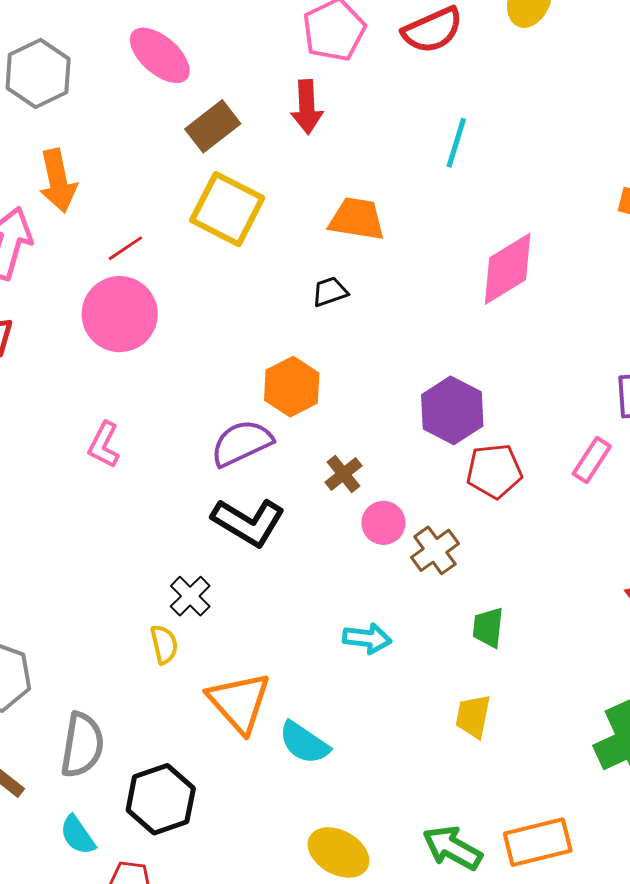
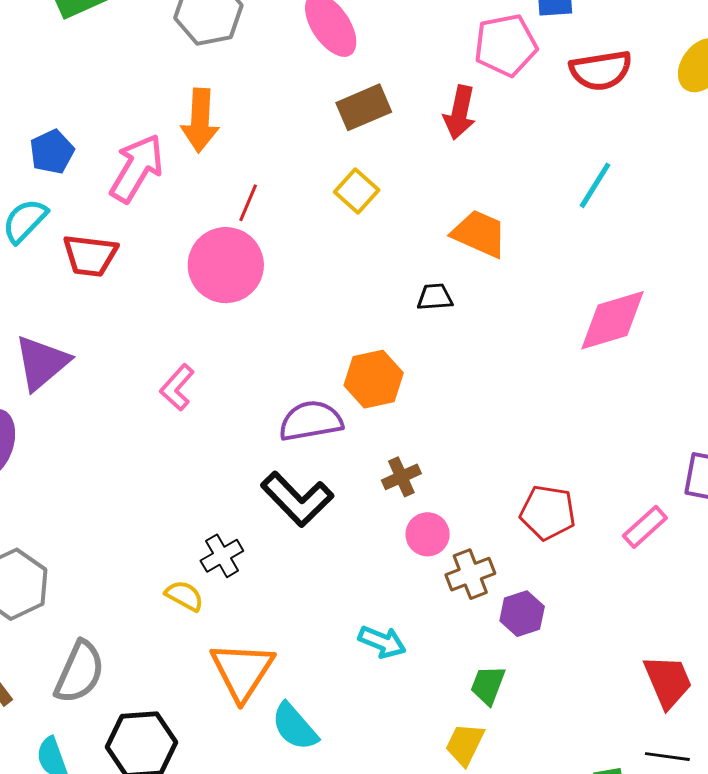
yellow square: (227, 209) -> (357, 191), size x0.6
red line: (125, 248) -> (248, 203), turned -48
purple hexagon: (452, 410) -> (522, 614), moved, size x0.7
green trapezoid: (488, 627) -> (488, 685), moved
yellow semicircle: (164, 644) -> (184, 596), turned -63

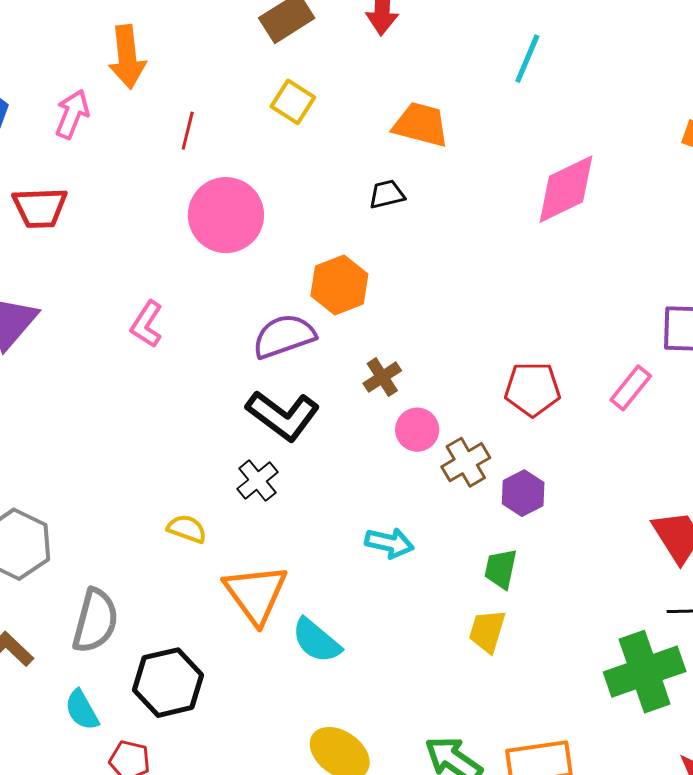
pink arrow: (137, 168) -> (72, 114), size x0.7
pink circle: (226, 265) -> (226, 215), moved
black cross: (222, 556) -> (257, 480), moved

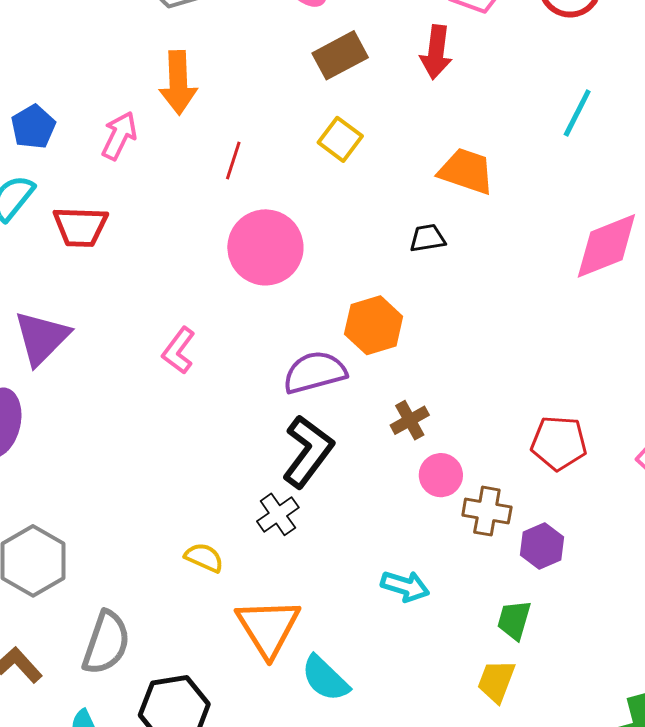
black L-shape: (283, 415) -> (308, 451), turned -94
brown cross: (466, 462) -> (487, 511), turned 36

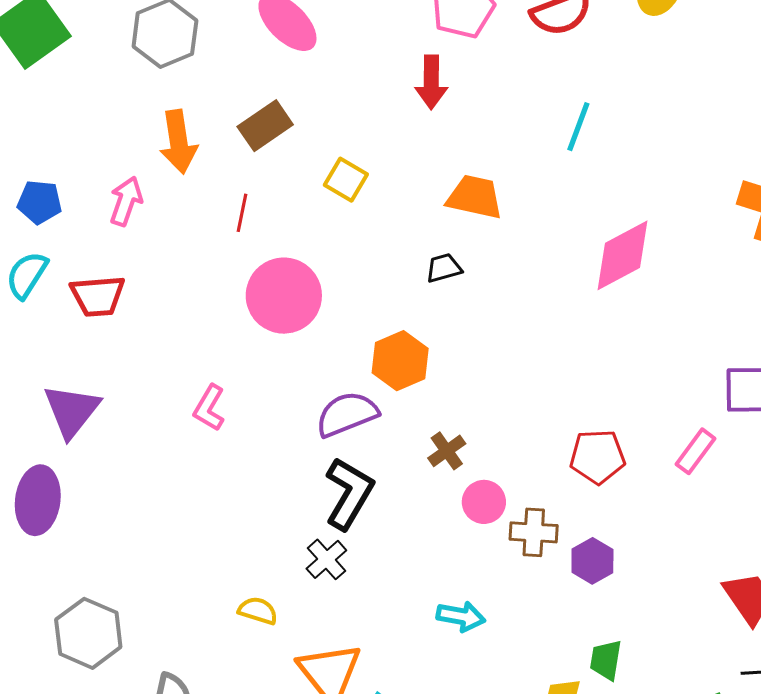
brown rectangle: (340, 55) -> (265, 126), moved
blue pentagon: (33, 127) -> (39, 202), turned -30
green trapezoid: (514, 620) -> (606, 660), moved

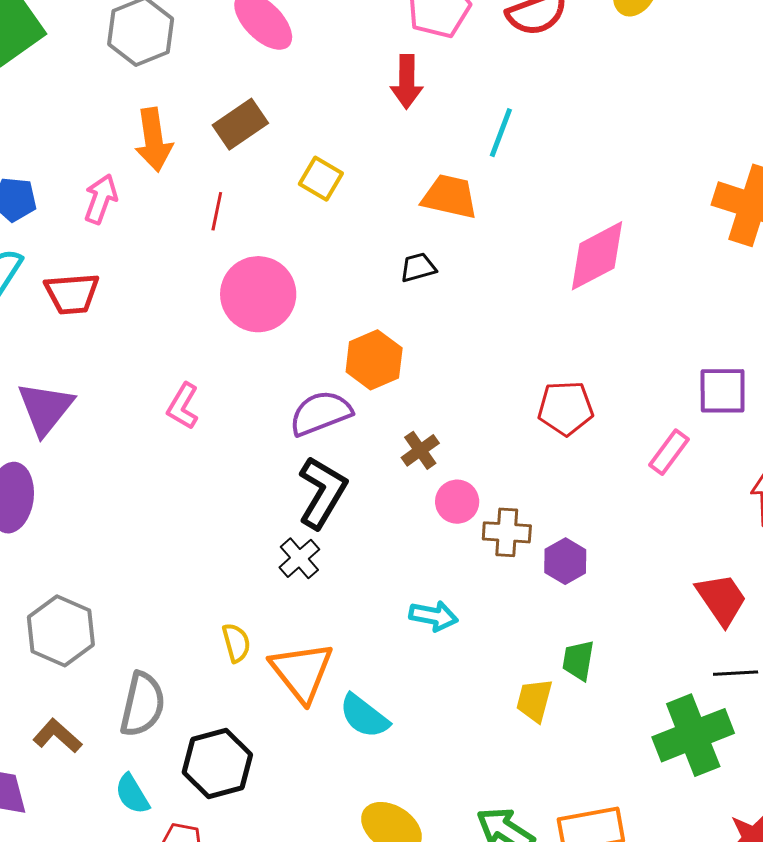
cyan line: (578, 127) -> (501, 133), moved
red pentagon: (597, 457) -> (566, 408), moved
yellow semicircle: (258, 611) -> (236, 643), moved, turned 57

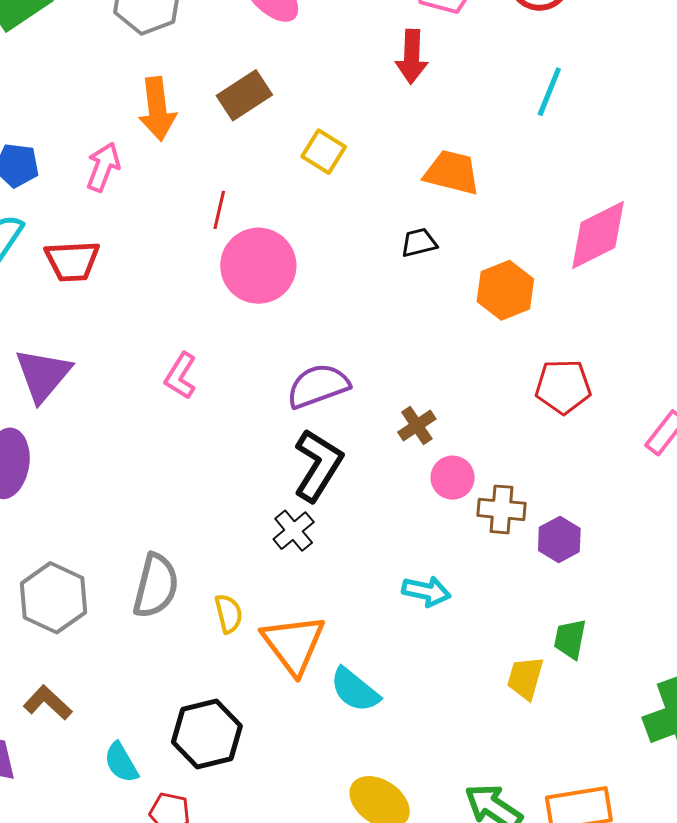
cyan line: (501, 133) -> (549, 92), moved
red line: (217, 211) -> (219, 210), moved
orange hexagon: (374, 360) -> (505, 290), moved
gray semicircle: (142, 704) -> (156, 586), moved

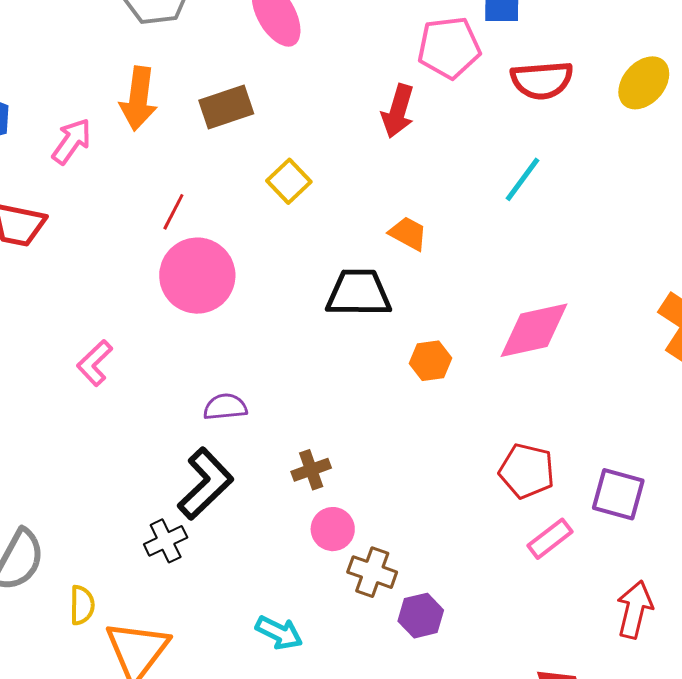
orange trapezoid: (452, 172) -> (408, 233), size x0.7
black trapezoid: (419, 243) -> (359, 293), size x1.8
orange hexagon: (505, 290) -> (431, 361), size x0.7
purple semicircle: (318, 386) -> (225, 407), size x0.7
red pentagon: (563, 387) -> (527, 471), moved

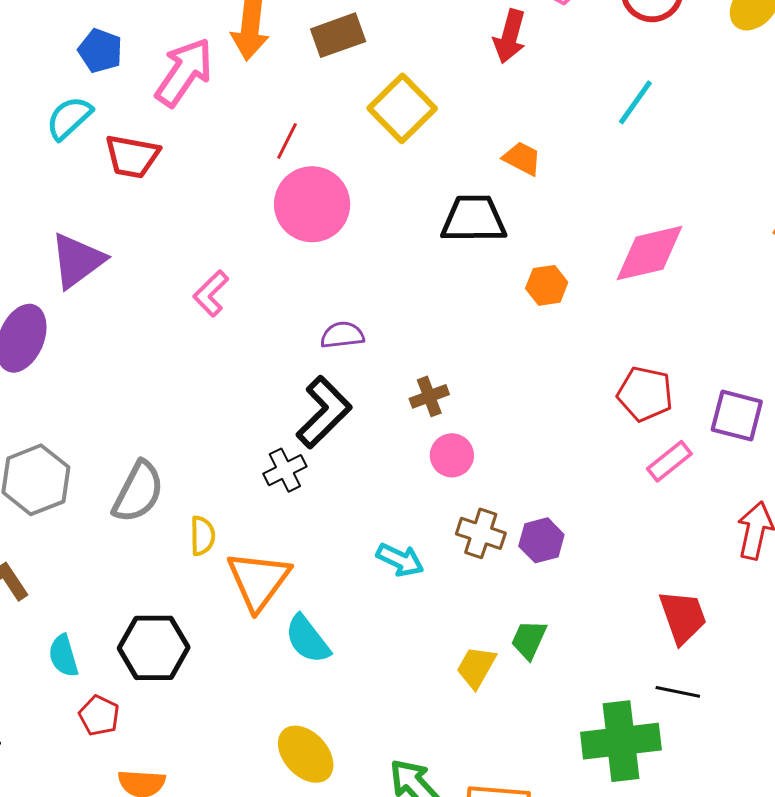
pink arrow: (72, 141) -> (184, 72), size x1.5
yellow square: (289, 181) -> (402, 108), size x1.5
brown cross: (372, 572) -> (481, 533), moved

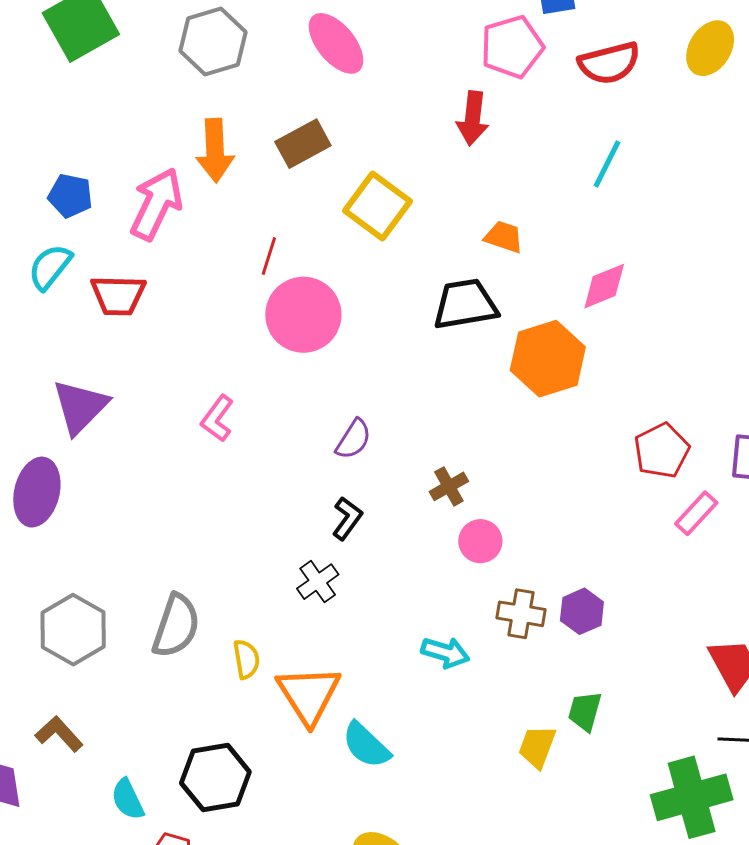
pink diamond: (650, 253) -> (604, 286), moved, size x0.7
orange hexagon: (547, 285) -> (548, 359), size x1.8
purple semicircle: (342, 335) -> (353, 439), turned 138
red pentagon: (645, 394) -> (662, 451), turned -30
black L-shape: (324, 412) -> (347, 518), size x0.6

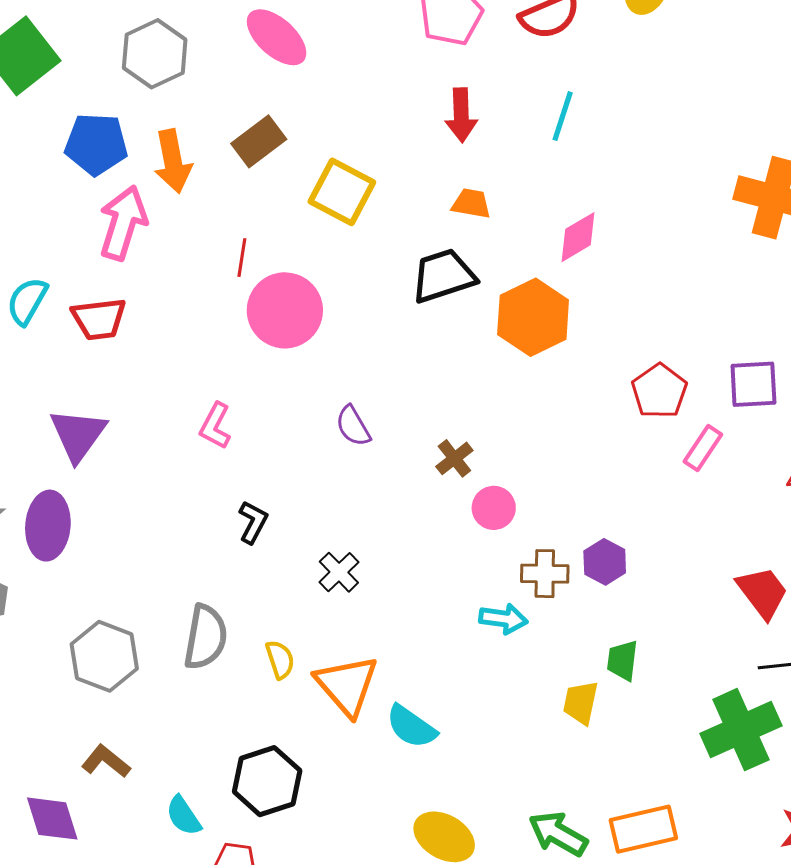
red arrow: (473, 118) -> (461, 115), moved
blue pentagon: (70, 196) -> (96, 144), moved, size x1.4
purple semicircle: (353, 439) -> (353, 426), turned 126
black L-shape: (347, 518) -> (253, 522), moved
cyan arrow: (445, 652) -> (503, 619), moved

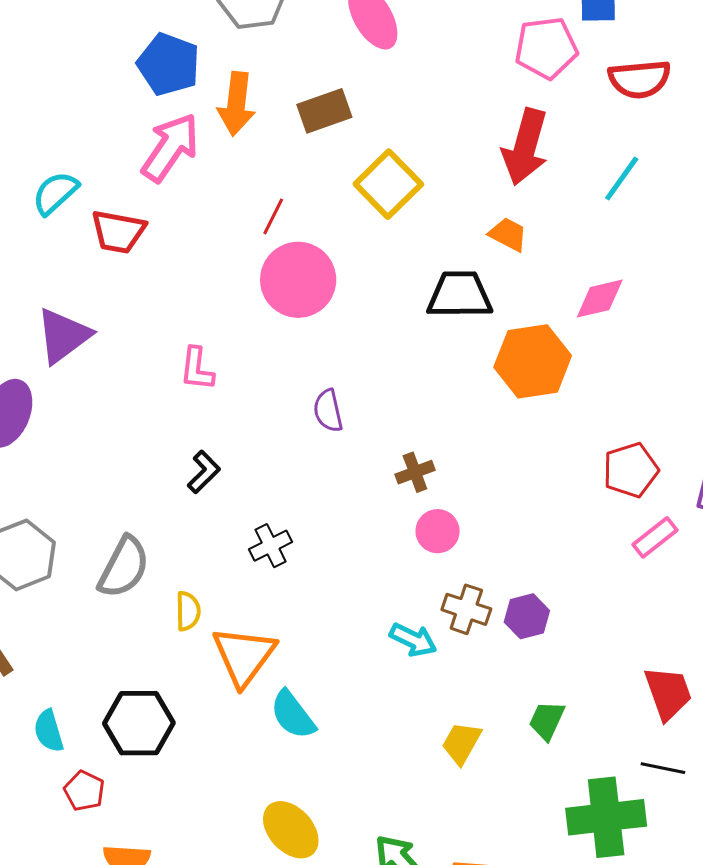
red arrow: (461, 115) -> (525, 147), size x1.4
pink L-shape: (215, 426) -> (197, 369), turned -39
green trapezoid: (622, 660) -> (547, 720), moved

